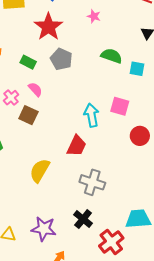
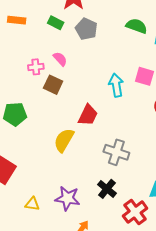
green rectangle: (28, 62) -> (56, 23), moved
pink cross: (11, 98) -> (36, 67), turned 35
red trapezoid: (76, 146) -> (88, 115), moved

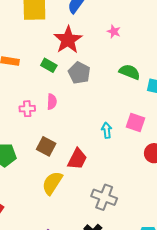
pink semicircle: (60, 59) -> (52, 102), turned 42
brown square: (53, 85) -> (46, 146), moved
cyan arrow: (116, 85) -> (107, 130), size x0.7

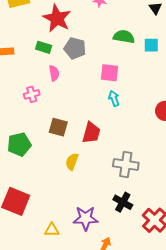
pink semicircle: (52, 102) -> (54, 73), moved
pink square: (135, 123) -> (110, 73), moved
yellow semicircle: (52, 183) -> (72, 162), size x0.7

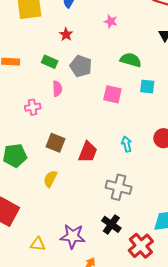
red star: (57, 18) -> (66, 34), size x0.5
cyan square: (151, 45) -> (147, 87), moved
cyan arrow: (114, 98) -> (127, 144), moved
yellow semicircle: (72, 162) -> (50, 179), moved

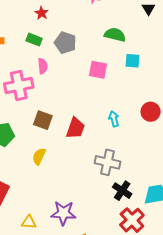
red star: (66, 34) -> (42, 13), moved
pink cross: (33, 107) -> (19, 85), size x1.8
black cross: (111, 224) -> (122, 191), moved

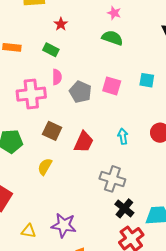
green semicircle: (115, 35) -> (112, 38), moved
gray pentagon: (65, 43) -> (80, 92), moved

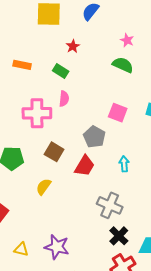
gray pentagon: (80, 92) -> (94, 137), moved

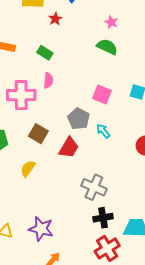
red star: (73, 46) -> (55, 19), moved
cyan arrow: (124, 164) -> (103, 131), moved, turned -35
black cross: (119, 236) -> (103, 218), turned 36

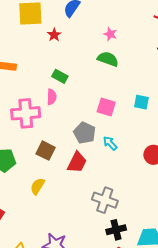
green rectangle: (45, 53) -> (60, 76), moved

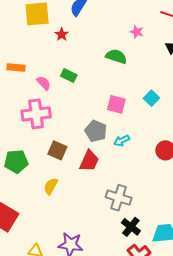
pink star: (110, 34) -> (137, 32), moved
pink semicircle: (52, 97) -> (44, 83), moved, turned -42
cyan square: (141, 102) -> (151, 98), turned 35
cyan arrow: (110, 143) -> (122, 141), turned -70
black cross: (116, 230) -> (131, 227), turned -36

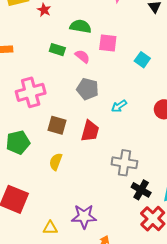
green semicircle: (116, 56) -> (80, 26), moved
pink semicircle: (44, 83) -> (82, 56), moved
pink square: (116, 104) -> (108, 43), moved
gray pentagon: (96, 131) -> (88, 89), moved

